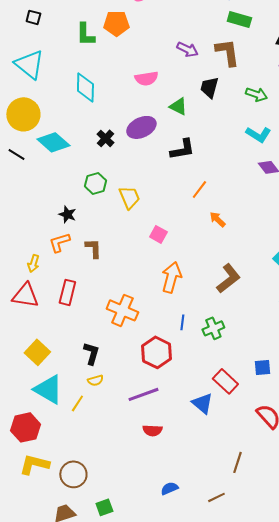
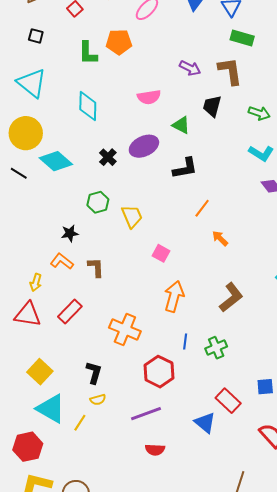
black star: (67, 214) -> (70, 233), turned -30
orange L-shape: (59, 242) -> (62, 261), turned 55
red rectangle: (67, 292) -> (70, 311), turned 30

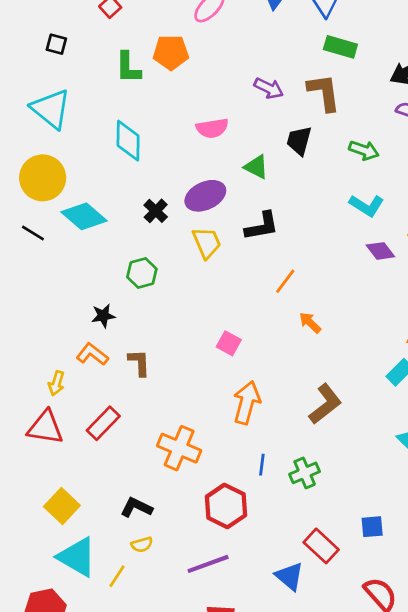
yellow trapezoid: (132, 216) -> (207, 243), moved
black L-shape: (94, 373) -> (136, 507), turned -80

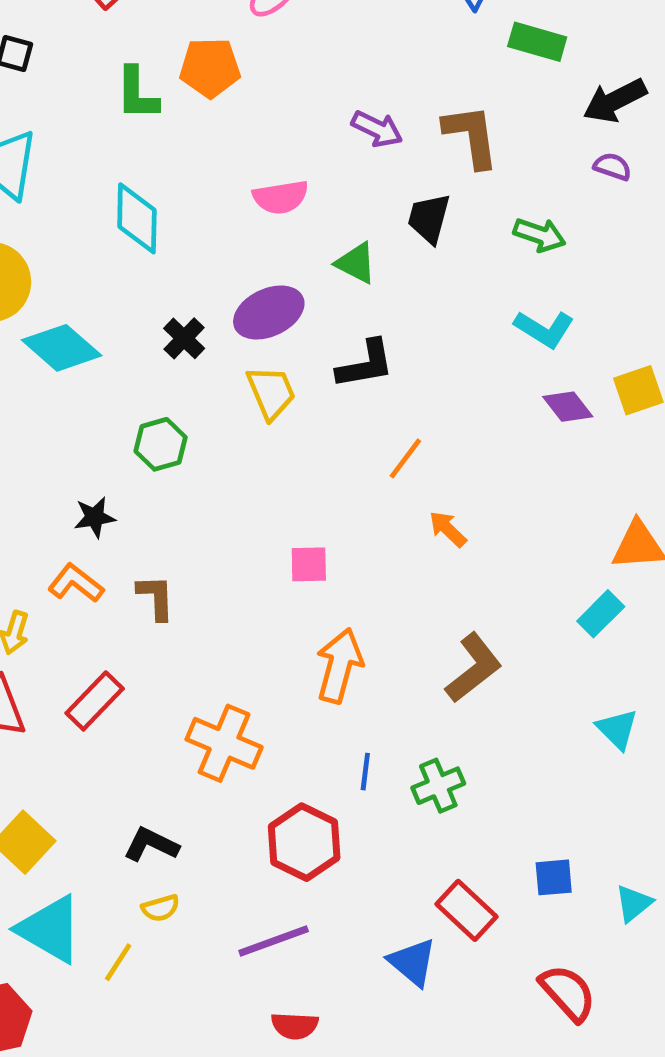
green rectangle: (340, 47) -> (537, 42), moved
pink square: (229, 343) -> (309, 564), turned -30

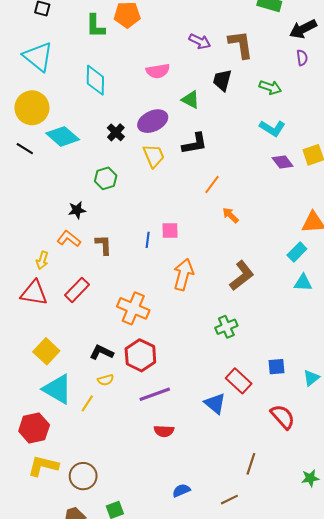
purple semicircle: (612, 167) -> (302, 58), turned 63
cyan triangle: (617, 729) -> (303, 283), moved, turned -42
blue line: (365, 772) -> (148, 240), moved
red hexagon: (304, 842) -> (140, 355), moved

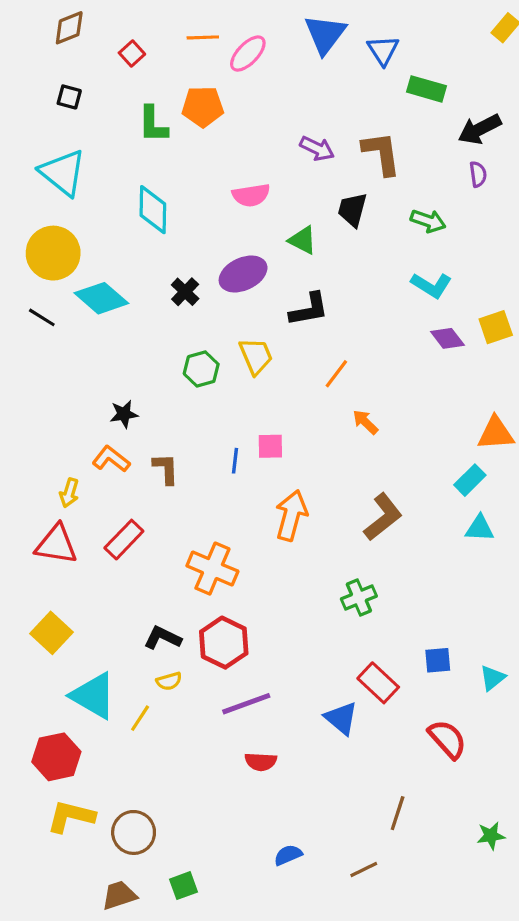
yellow trapezoid: (154, 156) -> (256, 356), moved
green hexagon: (106, 178) -> (201, 369), moved
yellow square: (46, 351) -> (52, 633), moved

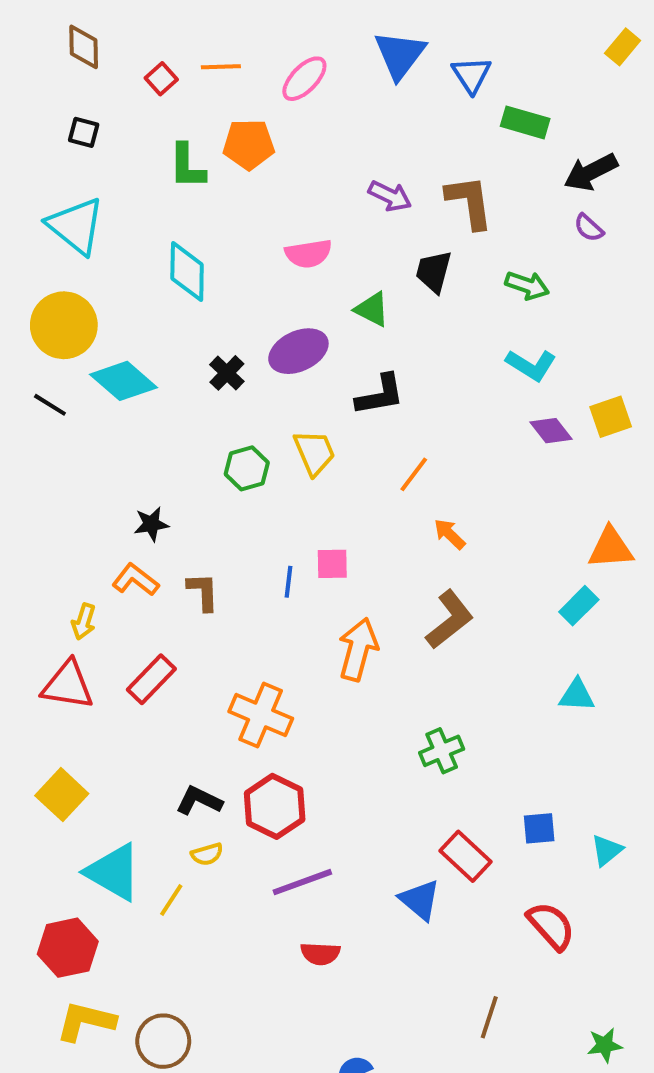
brown diamond: (69, 28) -> (84, 47), turned -69
orange line: (203, 37) -> (221, 67), moved
purple semicircle: (478, 174) -> (589, 228), turned 140
brown L-shape: (383, 517) -> (450, 620), moved
cyan triangle: (480, 528) -> (577, 695), moved

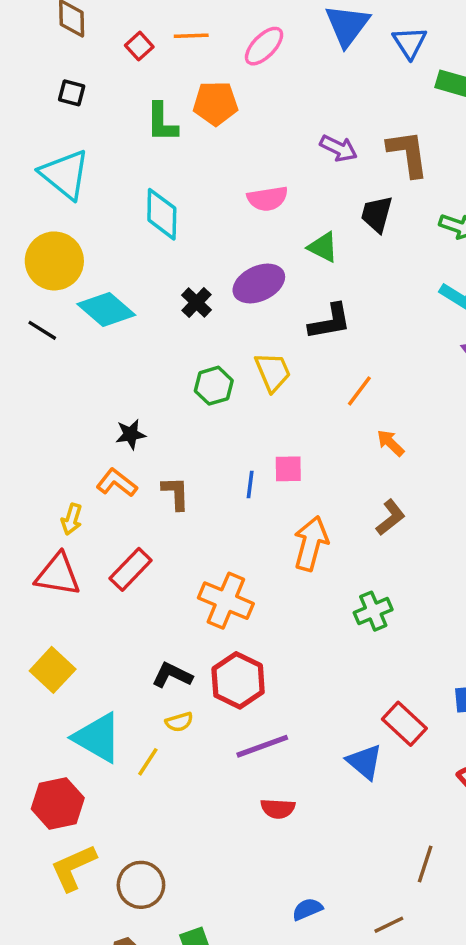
brown L-shape: (450, 620) -> (391, 517), size x0.7
green cross: (442, 751) -> (373, 611), moved
yellow L-shape: (86, 1021) -> (73, 868), turned -38

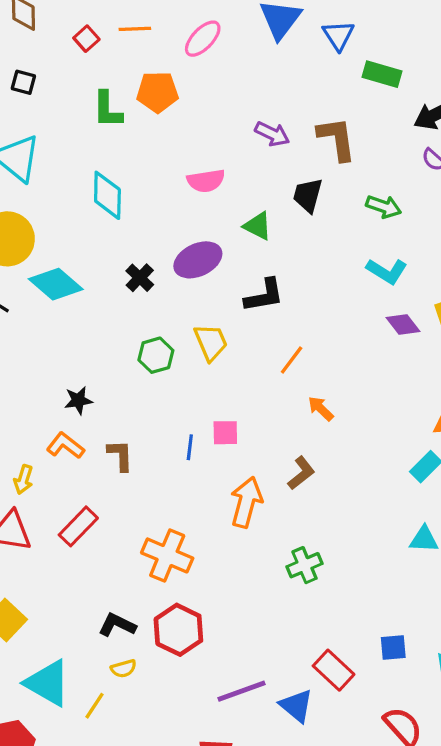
brown L-shape: (391, 517) -> (301, 473), moved
purple line: (262, 746) -> (241, 691), moved

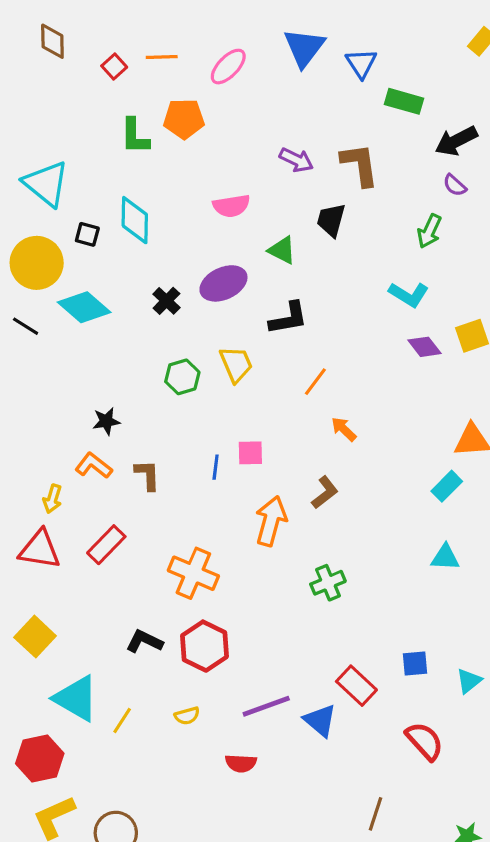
black square: (23, 82) -> (87, 234), moved
green arrow: (384, 207) -> (429, 231), moved, turned 96
yellow semicircle: (124, 669) -> (187, 716), moved

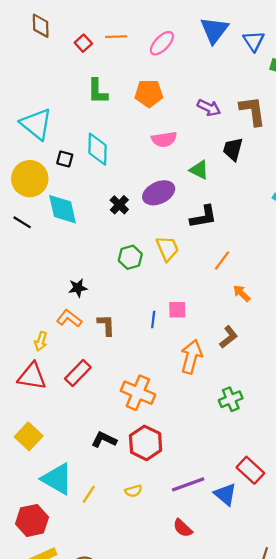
orange pentagon: (184, 119) -> (149, 93), moved
cyan diamond: (84, 307) -> (63, 209), turned 36
red semicircle: (241, 763) -> (183, 528), moved, turned 40

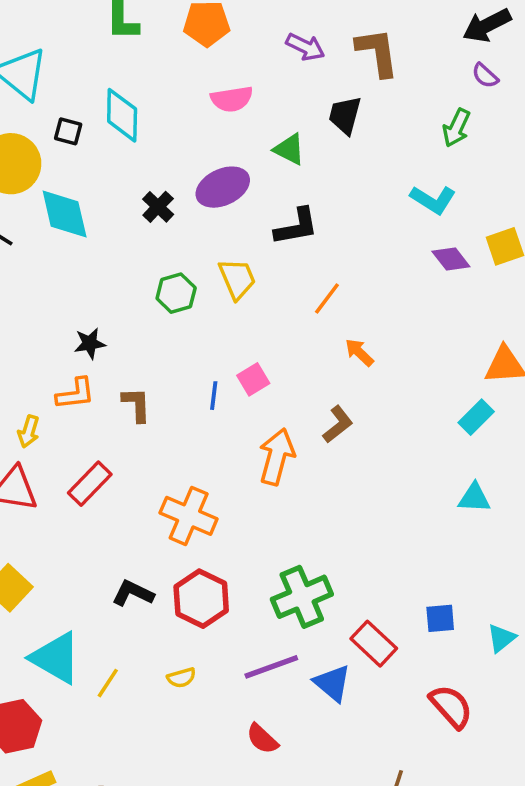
pink square: (177, 310) -> (253, 379), turned -30
orange L-shape: (69, 318) -> (75, 394), turned 135
green cross: (231, 399) -> (302, 597), moved, size x1.5

